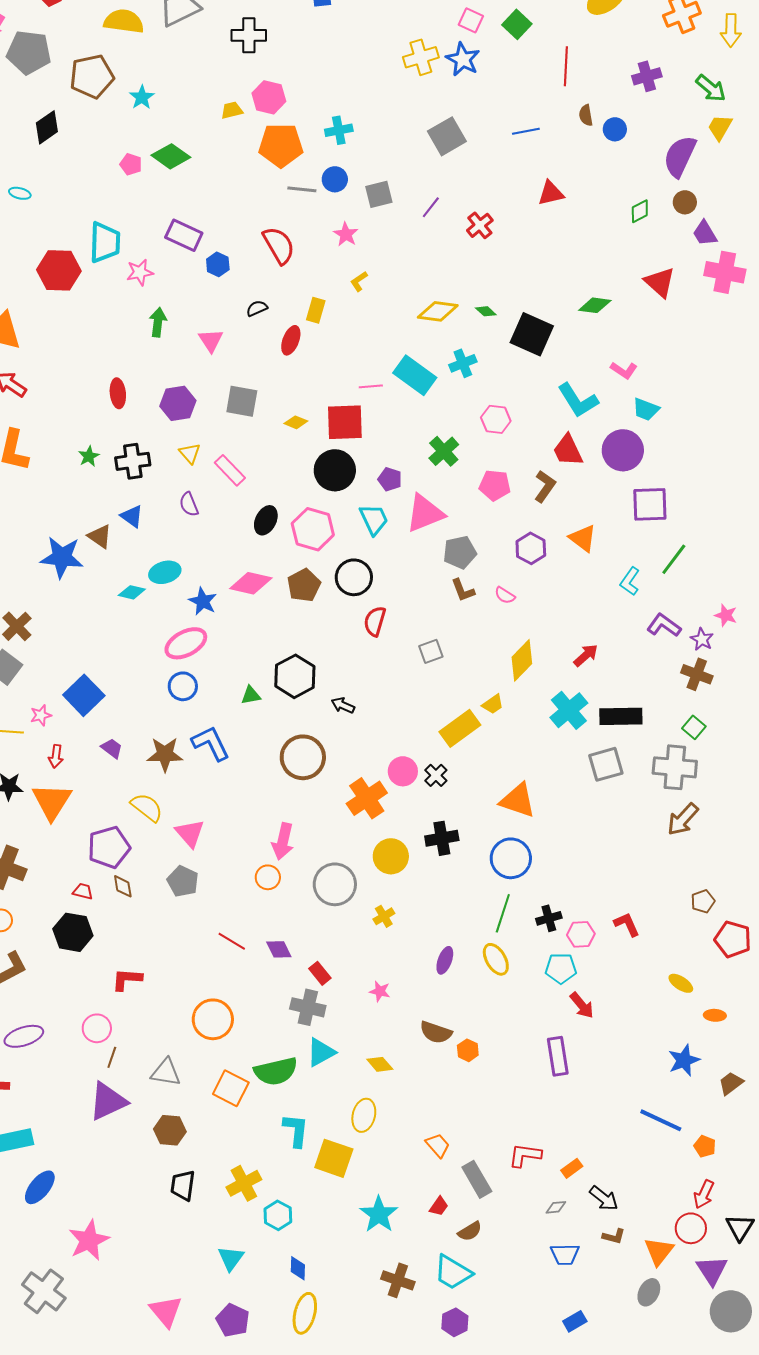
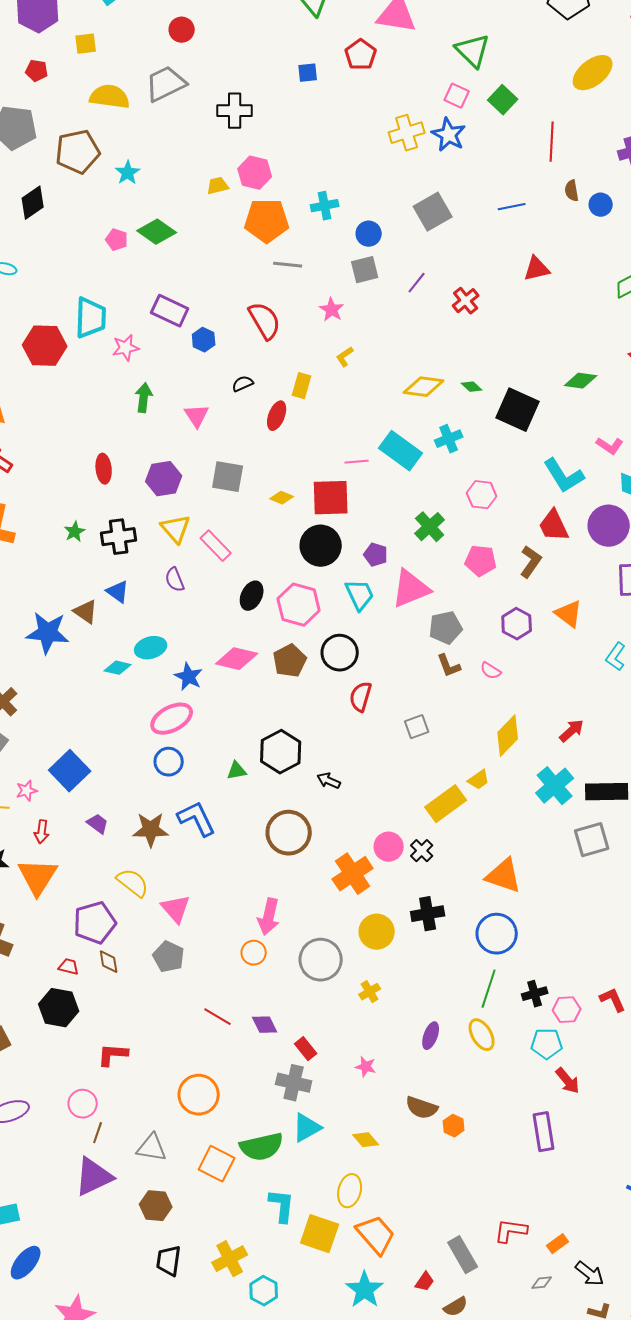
blue circle: (335, 179) -> (369, 234), moved
yellow triangle: (190, 453) -> (176, 529), size x1.4
orange trapezoid: (438, 1145) -> (376, 1235), moved, size x1.6

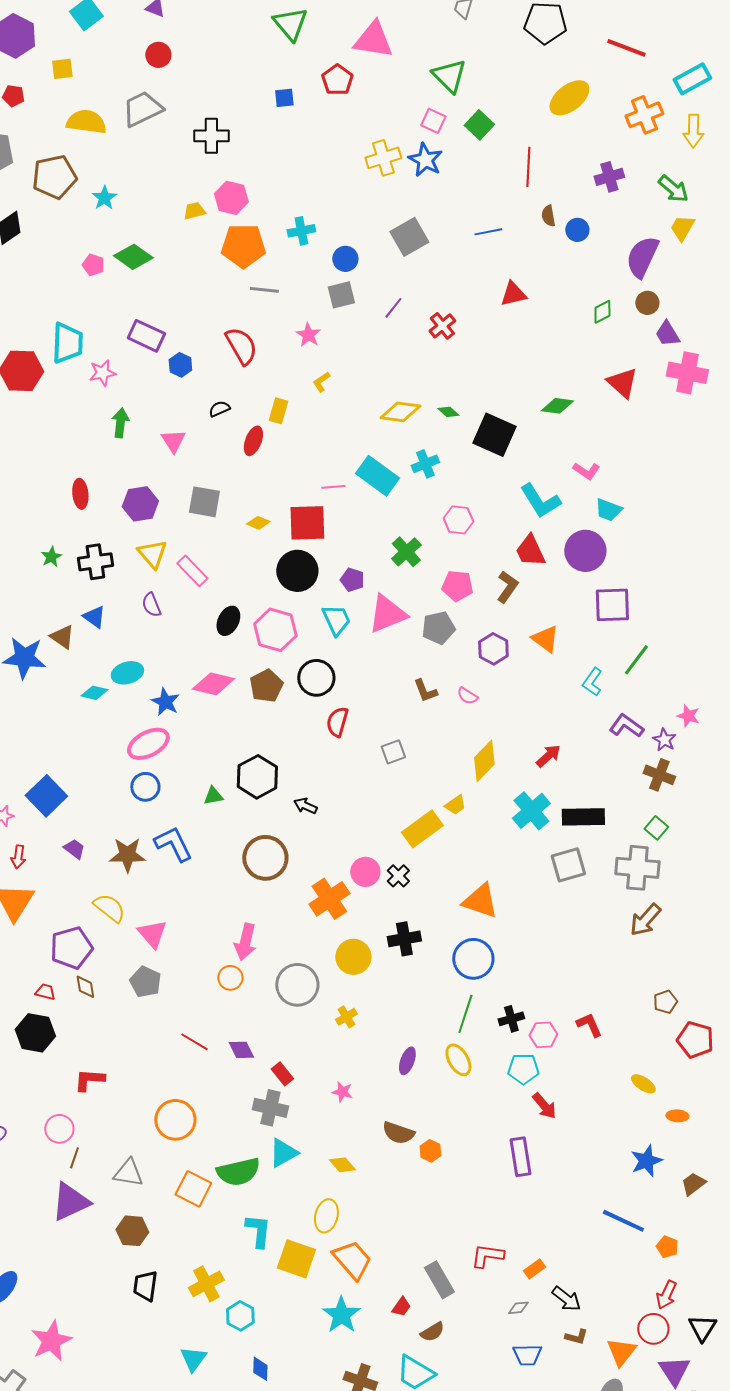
gray pentagon: (446, 628) -> (438, 628), moved

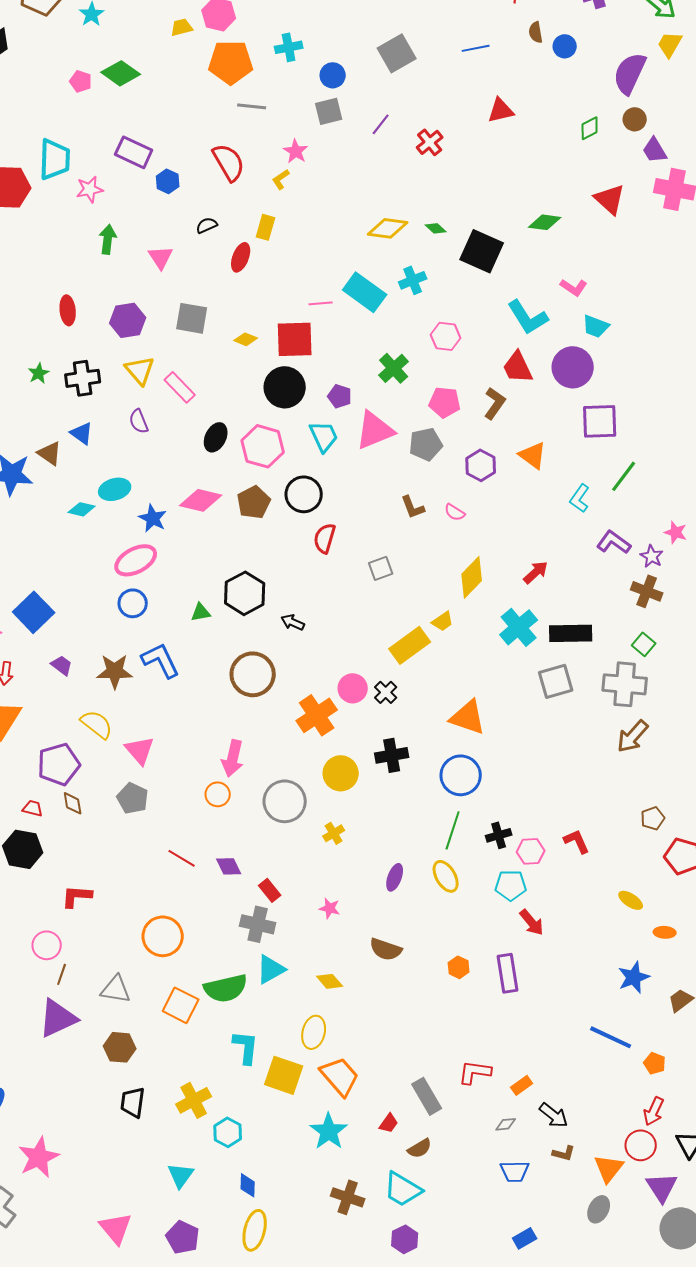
yellow L-shape: (321, 382) -> (281, 179), moved
orange hexagon: (430, 1151) -> (459, 967), moved

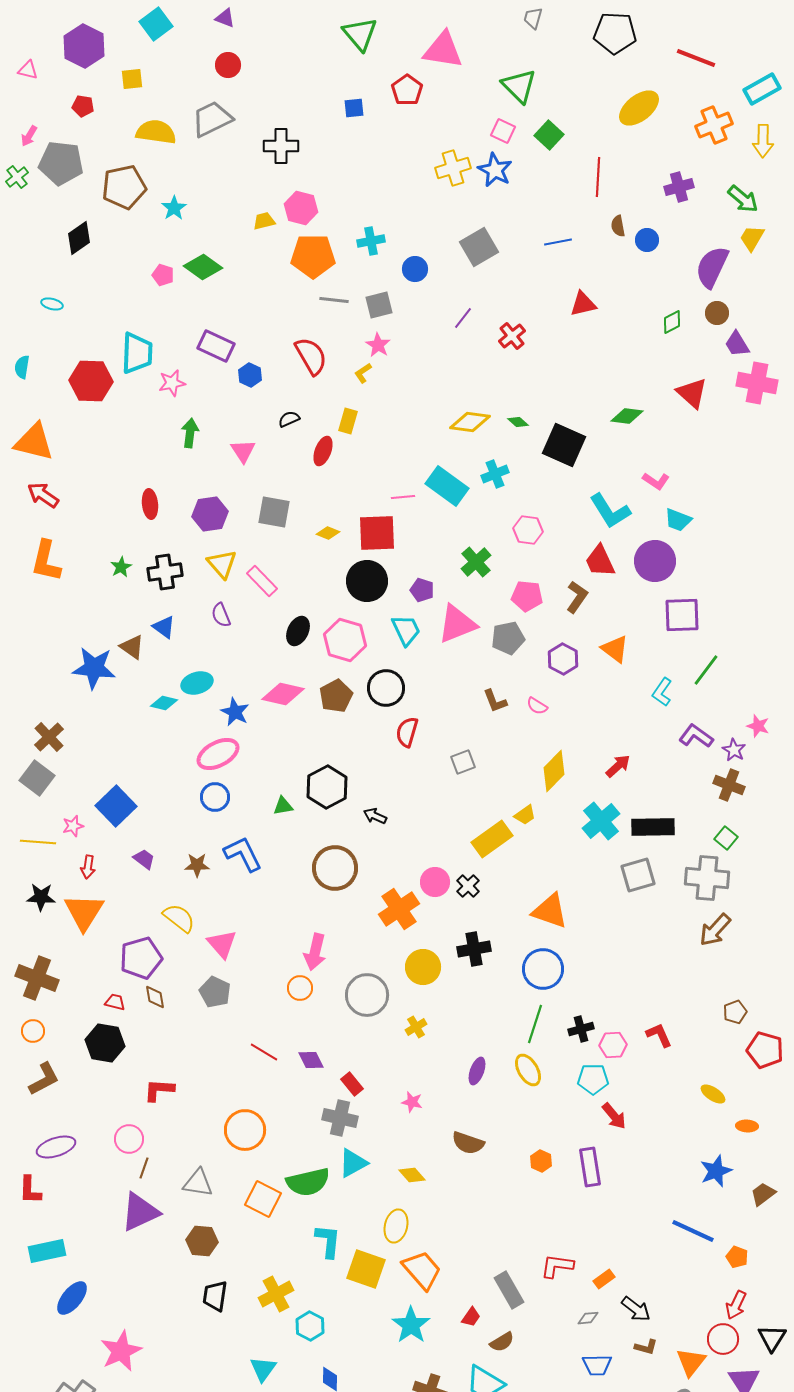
gray square: (329, 111) -> (379, 305), moved
brown star: (115, 671) -> (197, 865), size x0.7

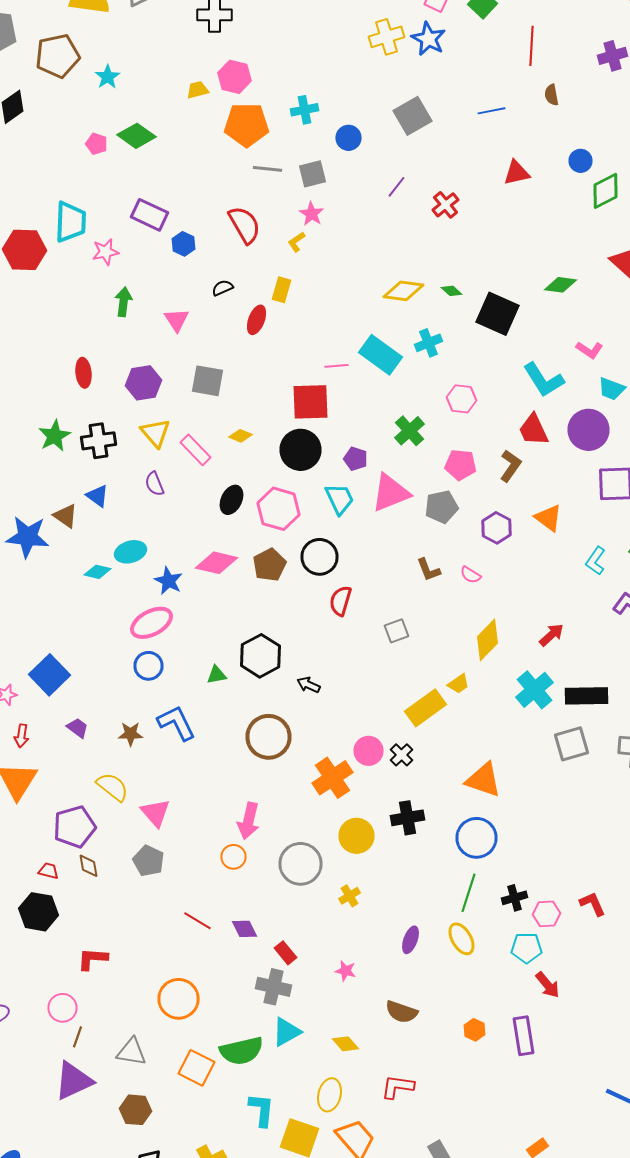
blue circle: (647, 240) -> (580, 161), moved
green diamond: (672, 322) -> (606, 191), size x1.5
yellow diamond: (328, 533) -> (240, 436), moved
green star: (121, 567) -> (54, 436), size x1.5
red L-shape: (557, 1266) -> (398, 1087), moved

